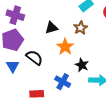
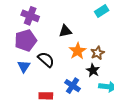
brown star: (81, 28) -> (98, 53), moved

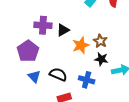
purple cross: (30, 16) -> (43, 25), moved
orange star: (78, 51) -> (81, 45), turned 30
black semicircle: (46, 60) -> (58, 74), moved

